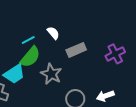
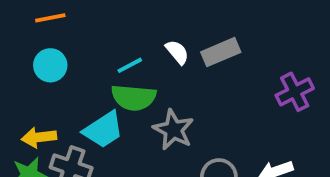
gray rectangle: (76, 50) -> (221, 52), moved
green semicircle: (30, 57) -> (134, 98), turned 55

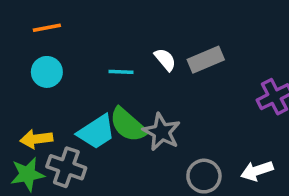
cyan line: (130, 65) -> (121, 72), turned 30
green semicircle: (134, 98) -> (128, 125), moved, turned 36

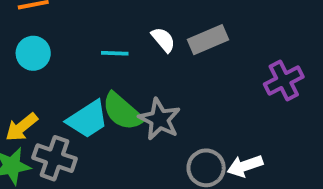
yellow arrow: (36, 139) -> (22, 127), turned -32
white arrow: (257, 171) -> (245, 166), moved

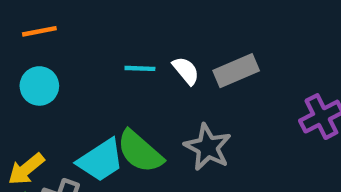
cyan line: (115, 53) -> (140, 68), moved
gray star: (159, 119) -> (208, 147), moved

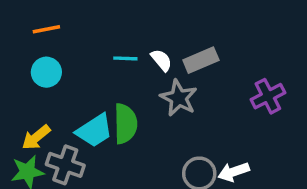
gray star: (208, 147) -> (179, 98), moved
green semicircle: (140, 152) -> (125, 124), turned -132

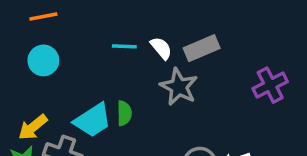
green semicircle: (125, 124) -> (124, 113), size x0.6

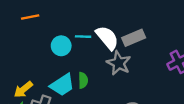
white semicircle: (161, 48) -> (107, 38), size x1.6
cyan circle: (43, 60) -> (61, 46), moved

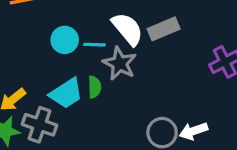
cyan line: (83, 37) -> (94, 45), moved
gray star: (119, 63) -> (120, 63), moved

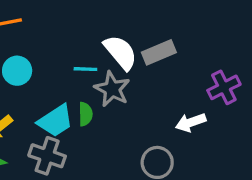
cyan circle: (65, 40) -> (17, 71), moved
gray cross: (40, 125) -> (47, 156), moved
white arrow: (193, 131) -> (191, 122), moved

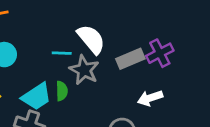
gray rectangle: (159, 52) -> (130, 59), moved
purple cross: (224, 87) -> (160, 53), moved

